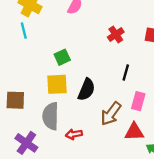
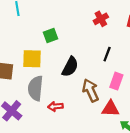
yellow square: (57, 84) -> (32, 59), moved
brown arrow: (111, 114) -> (91, 90), turned 115

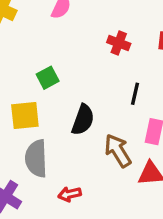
red cross: (101, 19) -> (119, 43), turned -32
red arrow: (55, 106) -> (70, 194), moved

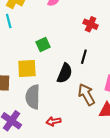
black line: (135, 94) -> (84, 57), moved

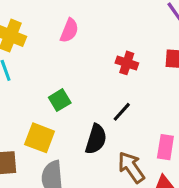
black line: (84, 57) -> (122, 112), turned 32
yellow square: (27, 69) -> (40, 138), turned 30

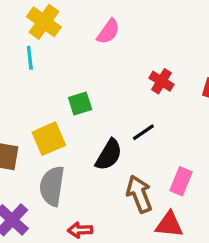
yellow square: (40, 138) -> (49, 139), turned 32

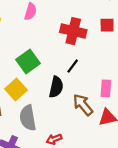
red cross: (161, 81) -> (73, 31), size x1.6
green square: (80, 104) -> (28, 62), size x1.5

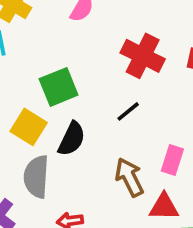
black semicircle: (56, 87) -> (72, 139), moved
yellow square: (16, 90) -> (29, 127), turned -30

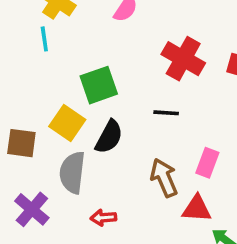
black line: (128, 111) -> (166, 113), turned 40

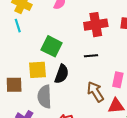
red cross: (183, 59) -> (96, 25), turned -30
green square: (99, 85) -> (52, 46), turned -35
yellow square: (67, 123) -> (37, 70), turned -30

